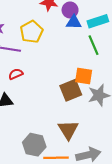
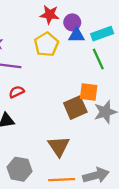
yellow pentagon: (32, 32) -> (46, 44), moved
brown triangle: (68, 130) -> (59, 146), moved
gray hexagon: (34, 145) -> (19, 169), moved

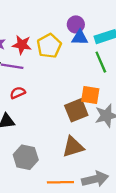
red star: (50, 15) -> (22, 45), moved
brown triangle: (59, 146) -> (73, 147), moved, turned 45
gray hexagon: (19, 169) -> (26, 157), moved

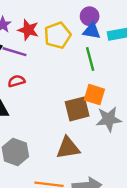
green line: (101, 62) -> (90, 59), moved

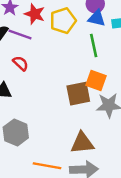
red semicircle: (16, 81) -> (21, 63), turned 56
brown triangle: (68, 148) -> (82, 143), moved

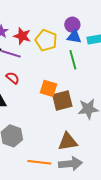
yellow pentagon: (63, 21) -> (46, 40), turned -30
orange square: (96, 80) -> (48, 88), moved

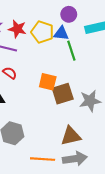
blue triangle: (74, 37) -> (61, 33), moved

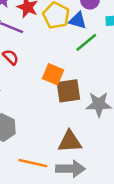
green line: (71, 51) -> (86, 42), turned 60

